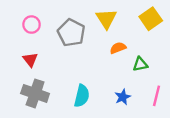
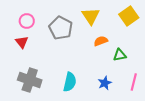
red triangle: (30, 60) -> (22, 42), moved

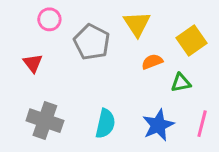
yellow square: (129, 16) -> (191, 40), moved
pink circle: (27, 21) -> (49, 19), moved
blue star: (105, 83) -> (158, 125), size x1.5

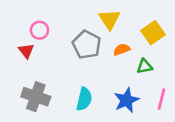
pink circle: (49, 19) -> (39, 30), moved
gray pentagon: (92, 42) -> (87, 45), moved

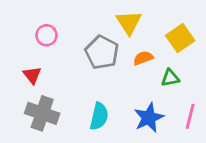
red triangle: (26, 51) -> (32, 75), moved

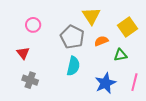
gray cross: (42, 113) -> (30, 80), size x0.7
cyan semicircle: (99, 116) -> (73, 66), moved

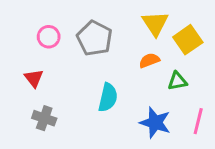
yellow triangle: (91, 16) -> (155, 23), moved
gray pentagon: (72, 37) -> (95, 38), moved
blue star: (105, 83) -> (155, 123), turned -30

